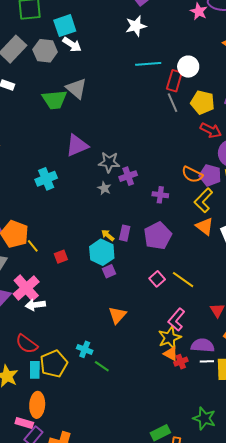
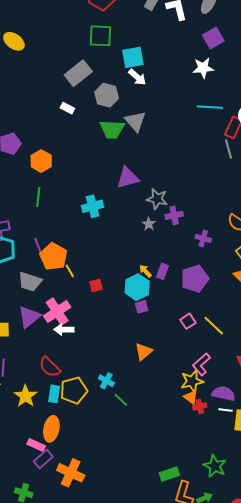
gray hexagon: (45, 51) -> (107, 95), moved

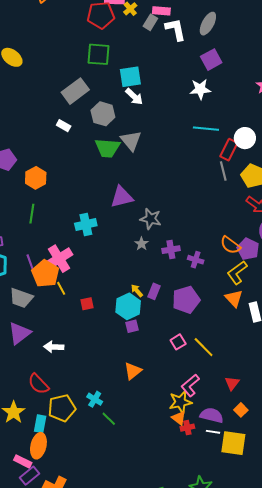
purple cross: (174, 215) -> (171, 250), moved
pink cross: (57, 312) -> (59, 259), moved
cyan rectangle: (54, 394) -> (40, 424), moved

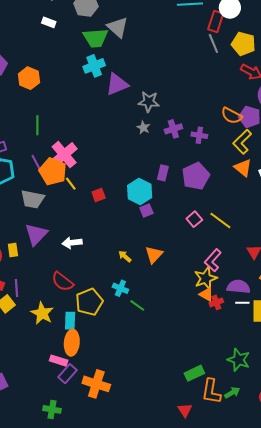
green line: (32, 214) -> (37, 125), moved
cyan cross: (86, 224) -> (94, 66), moved
yellow arrow: (137, 291) -> (125, 256), moved

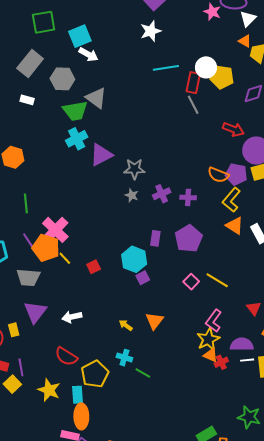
yellow pentagon: (243, 44) -> (222, 77), moved

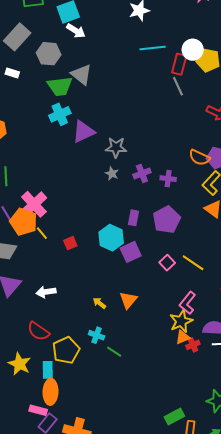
purple square: (143, 278) -> (131, 252), moved, size x1.5
orange triangle: (211, 355) -> (183, 337), turned -49

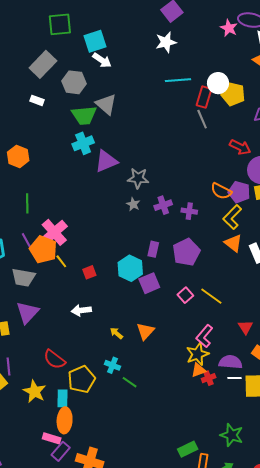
white arrow: (46, 292) -> (81, 310), moved

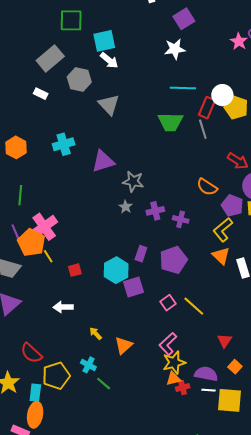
green trapezoid: (84, 115) -> (170, 122), moved
cyan cross: (83, 143) -> (64, 144), moved
orange semicircle: (221, 191) -> (207, 187), moved
orange triangle: (145, 331) -> (124, 345), moved
pink L-shape: (204, 336) -> (168, 344), moved

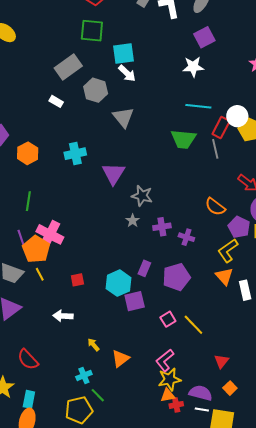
purple triangle: (103, 161) -> (113, 174), turned -45
pink cross: (44, 227) -> (50, 234), turned -32
yellow line: (48, 256) -> (40, 274), moved
cyan cross: (88, 365) -> (84, 375), turned 35
yellow pentagon: (56, 376) -> (79, 410), moved

